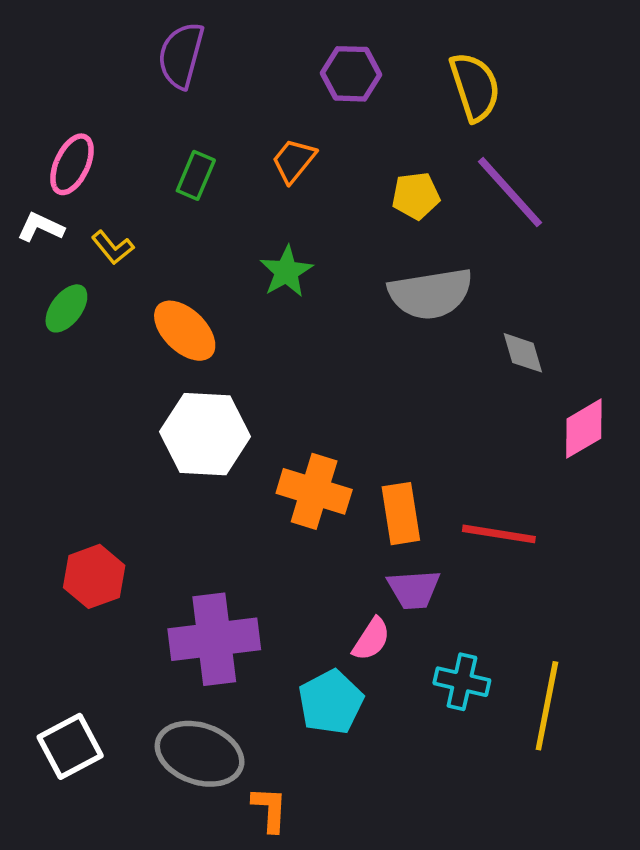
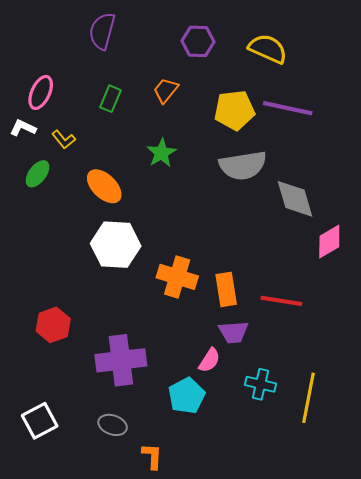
yellow semicircle: (475, 87) -> (268, 49), turned -48
purple line: (510, 192) -> (288, 108), turned -36
yellow pentagon: (416, 196) -> (234, 110), size x1.5
gray diamond: (523, 353) -> (295, 199), size x1.6
gray ellipse: (200, 754) -> (113, 425), size x0.6

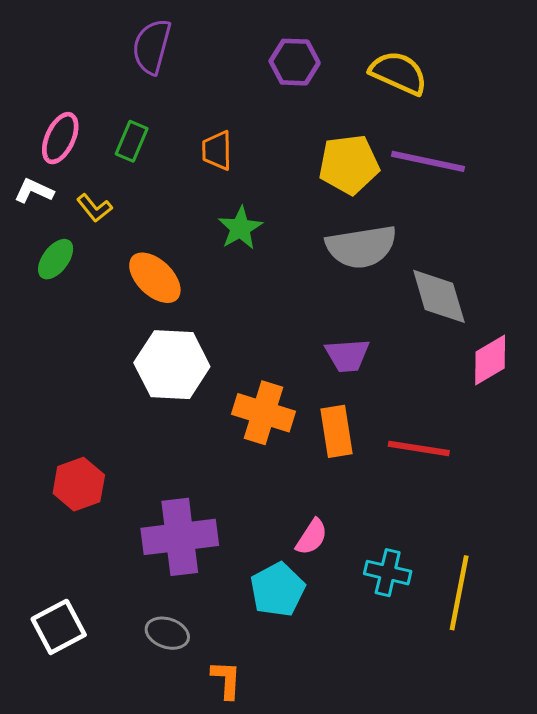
orange trapezoid: (166, 90) -> (217, 150), moved, turned -40
green rectangle: (110, 99) -> (132, 141), moved
purple trapezoid: (233, 332) -> (347, 355), moved

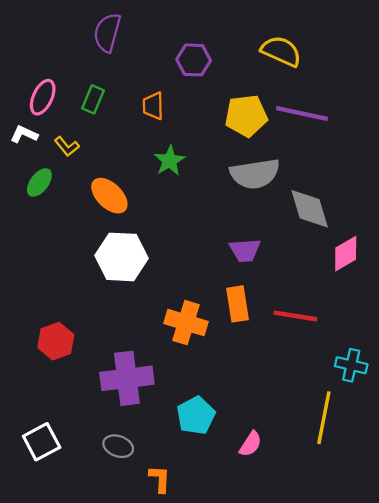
purple hexagon: (295, 62) -> (194, 60), moved
orange cross: (264, 413) -> (186, 323), moved
pink semicircle: (312, 537) -> (251, 444), moved
cyan cross: (388, 573) -> (351, 365), moved

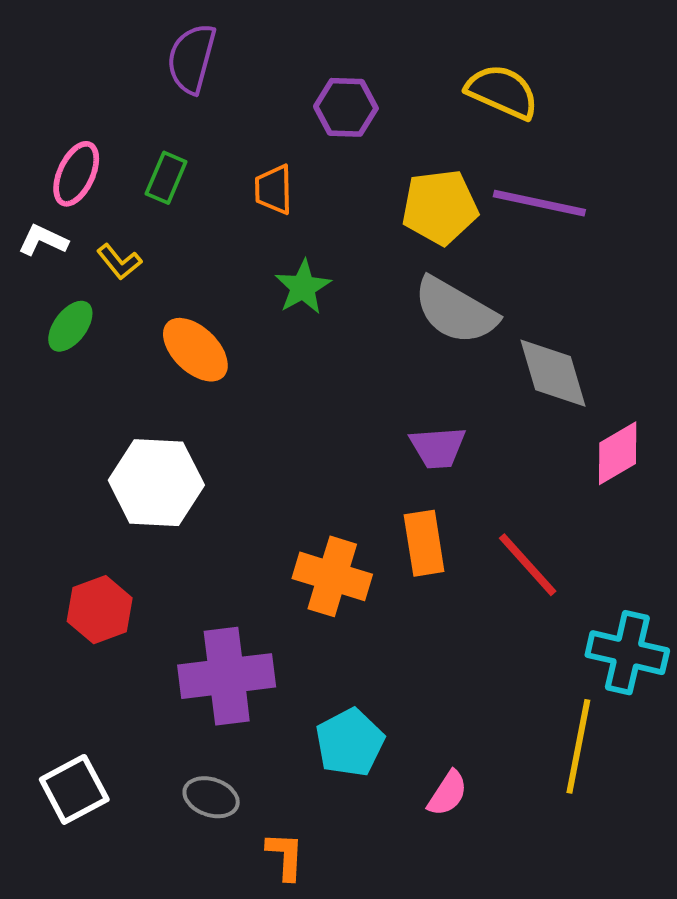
gray semicircle: (255, 174) -> (455, 311), turned 39
white hexagon: (121, 257) -> (156, 483), moved
red line: (295, 316) -> (528, 565), turned 39
cyan cross: (351, 365) -> (627, 653), size x1.4

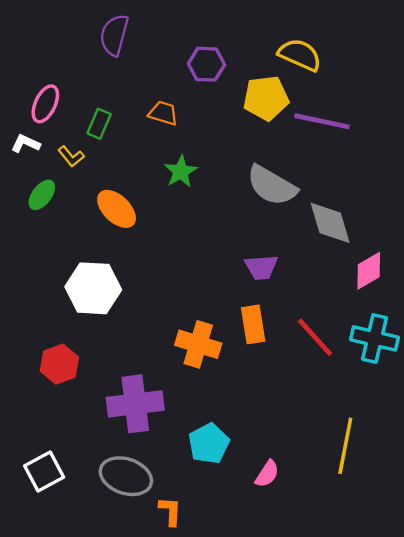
green rectangle: (166, 178) -> (99, 124), moved
orange trapezoid: (274, 189) -> (163, 113), turned 108
yellow pentagon: (440, 207) -> (266, 98), moved
cyan cross: (627, 653) -> (375, 338), moved
gray ellipse: (211, 797) -> (126, 476), size x1.6

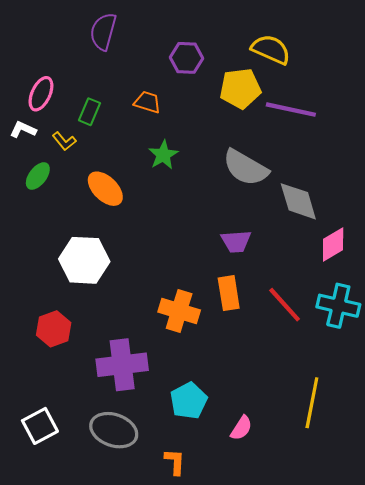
orange L-shape: (170, 511) -> (175, 462), moved

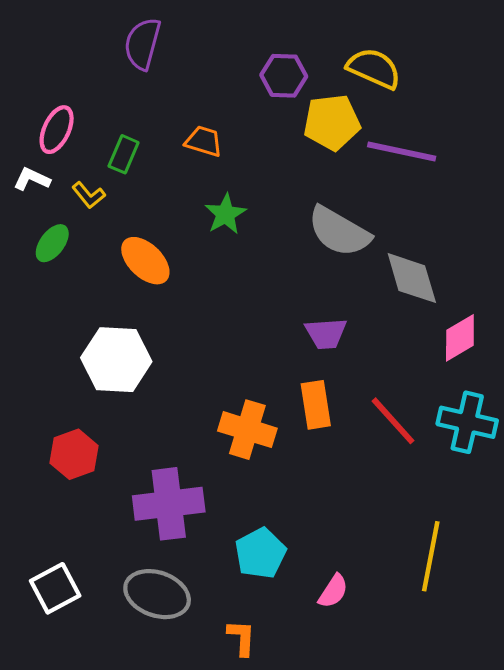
purple hexagon: (186, 58) -> (284, 76), moved

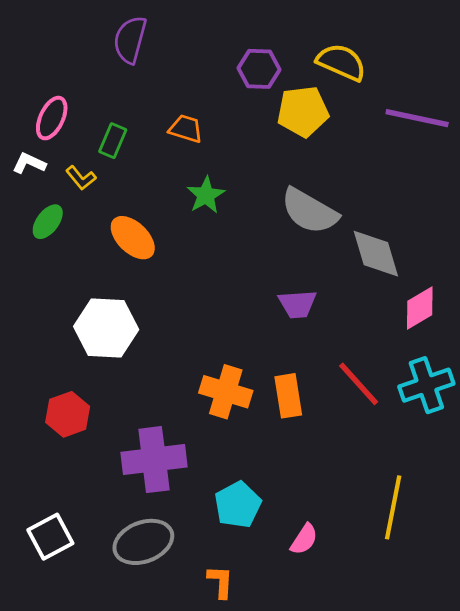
purple line: (402, 151) -> (417, 118), moved
orange rectangle: (316, 405) -> (288, 396), moved
cyan cross: (467, 422) -> (426, 385), turned -32
gray ellipse: (157, 594) -> (143, 542), turned -40

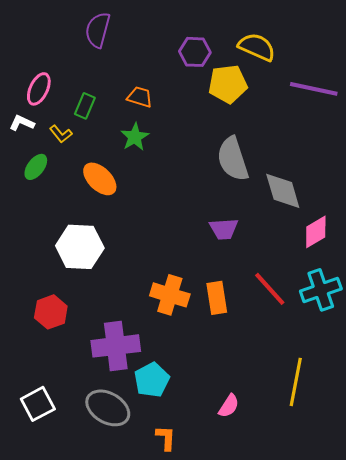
green star: (206, 195) -> (135, 137), moved
gray semicircle: (309, 211) -> (233, 159), turned 42
cyan pentagon: (238, 505) -> (152, 380), moved
gray ellipse: (143, 542) -> (108, 408), turned 51

